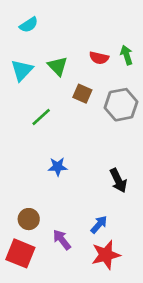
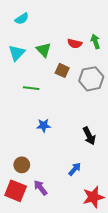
green line: (41, 117) -> (31, 88), turned 49
purple arrow: (62, 240) -> (40, 188), moved
red star: (106, 255) -> (93, 197), moved

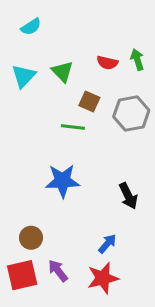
green line: (31, 88) -> (73, 127), moved
blue star: (44, 125) -> (62, 181), size x1.6
red square: (16, 191) -> (22, 275), turned -35
red star: (93, 197) -> (103, 278), moved

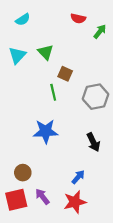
green arrow: (137, 60) -> (100, 31), moved, turned 56
red semicircle: (107, 63) -> (78, 18), moved
gray hexagon: (131, 114) -> (96, 97), moved
green line: (73, 127) -> (53, 92), turned 70

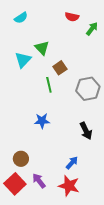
cyan triangle: (17, 55) -> (23, 60), moved
brown square: (65, 74) -> (60, 68), turned 32
blue star: (46, 131) -> (42, 121), size x0.7
red square: (16, 200) -> (15, 184), turned -30
red star: (75, 202) -> (69, 186), turned 30

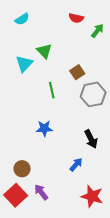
brown square: (60, 68) -> (77, 72), moved
blue arrow: (72, 163) -> (76, 164), moved
red star: (69, 186) -> (92, 196), moved

